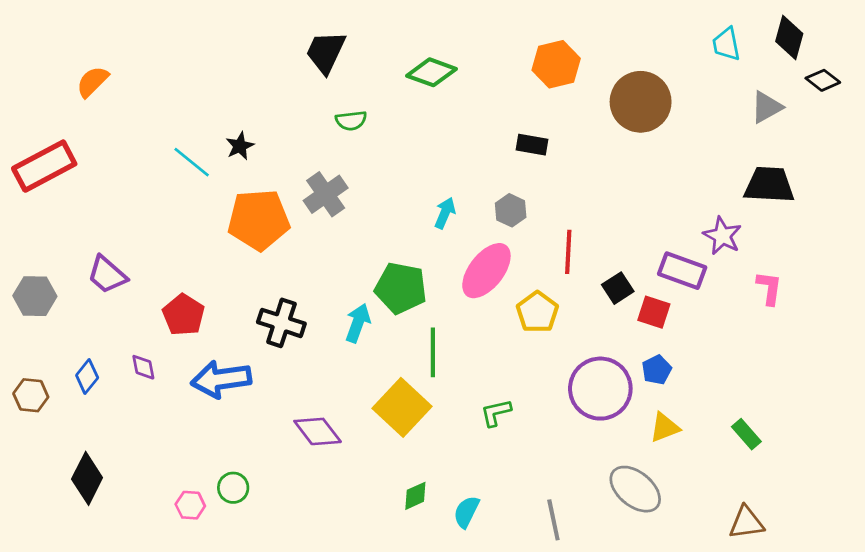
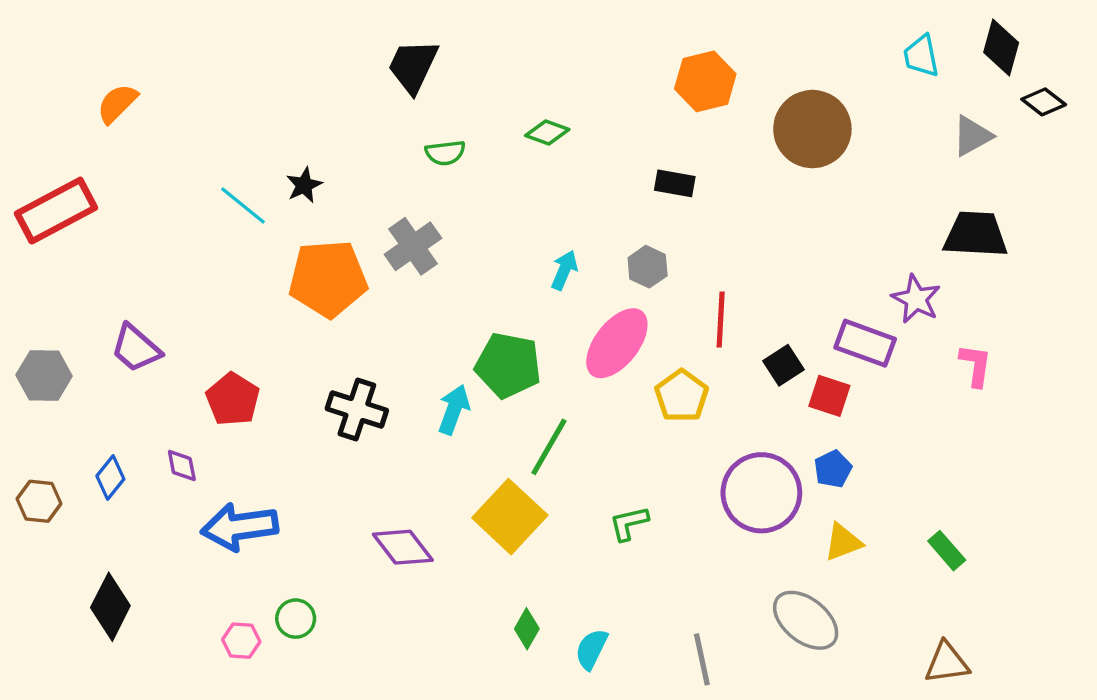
green diamond: (432, 72) -> (547, 132), moved, size x0.7
green line: (433, 352) -> (549, 447), turned 30
blue arrow: (221, 379) -> (240, 527), moved
green diamond: (415, 496) -> (527, 629), turned -36

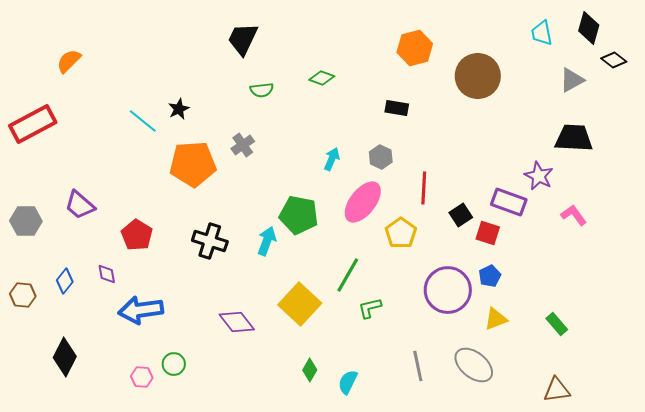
gray cross: (413, 246) -> (243, 145), size x0.7
pink L-shape: (976, 365) -> (574, 215), turned -44
green line: (549, 447) -> (348, 275), moved
gray line: (702, 659) -> (418, 366), moved

